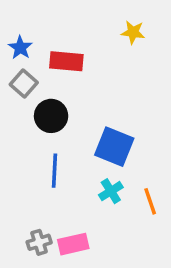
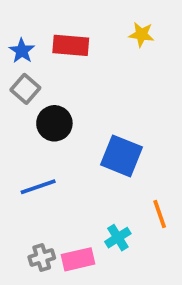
red rectangle: (66, 61) -> (71, 45), moved
blue line: (54, 171) -> (38, 187), moved, turned 68
cyan cross: (111, 191) -> (118, 238), moved

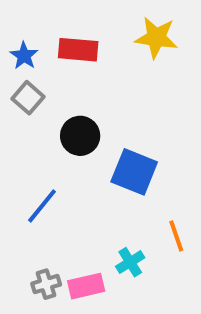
yellow star: (141, 34) -> (156, 38), size x1.5
black circle: (54, 123) -> (80, 136), moved
blue line: (38, 187) -> (42, 206), turned -32

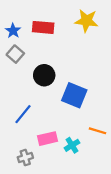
orange line: (176, 236) -> (98, 131), turned -54
pink rectangle: (86, 286) -> (48, 139), moved

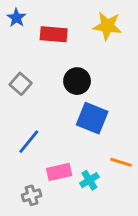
blue star: (13, 31) -> (16, 18), moved
gray square: (15, 54) -> (21, 84), moved
black circle: (44, 75) -> (77, 81), moved

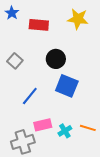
blue line: (29, 142) -> (30, 96), moved
orange line: (121, 162) -> (88, 128), moved
gray cross: (32, 195) -> (23, 142), size x1.6

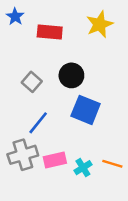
yellow star: (78, 19) -> (100, 24), turned -30
gray square: (15, 61) -> (32, 82), moved
gray cross: (23, 142) -> (23, 155), moved

